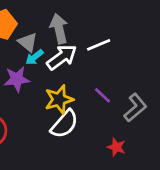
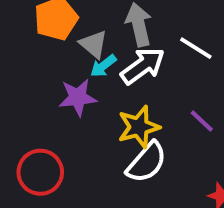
white line: (99, 45) -> (196, 48), turned 55

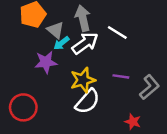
purple line: (202, 121) -> (121, 76), turned -35

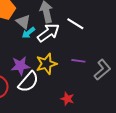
purple star: (46, 62) -> (20, 66), moved
white semicircle: (88, 101) -> (28, 82), moved
red star: (133, 122) -> (67, 99), moved

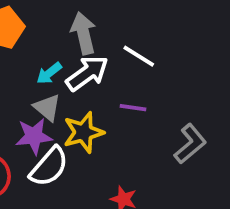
gray triangle: (23, 22) -> (47, 108), moved
purple line: (78, 61) -> (133, 108), moved

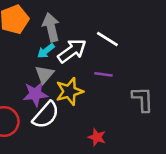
gray arrow: (83, 33) -> (51, 27), moved
gray triangle: (47, 108) -> (45, 74), turned 30
gray L-shape: (190, 144) -> (143, 99), turned -52

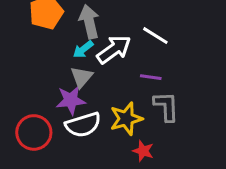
yellow star: (69, 91) -> (126, 119), moved
gray L-shape: (143, 99) -> (166, 106), moved
white semicircle: (46, 115) -> (83, 125), turned 32

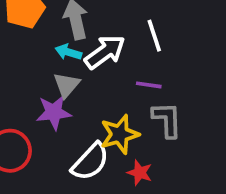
white line: (155, 36) -> (154, 36), turned 40
cyan arrow: (83, 49) -> (68, 52), turned 55
white semicircle: (83, 125) -> (90, 162), moved, turned -30

